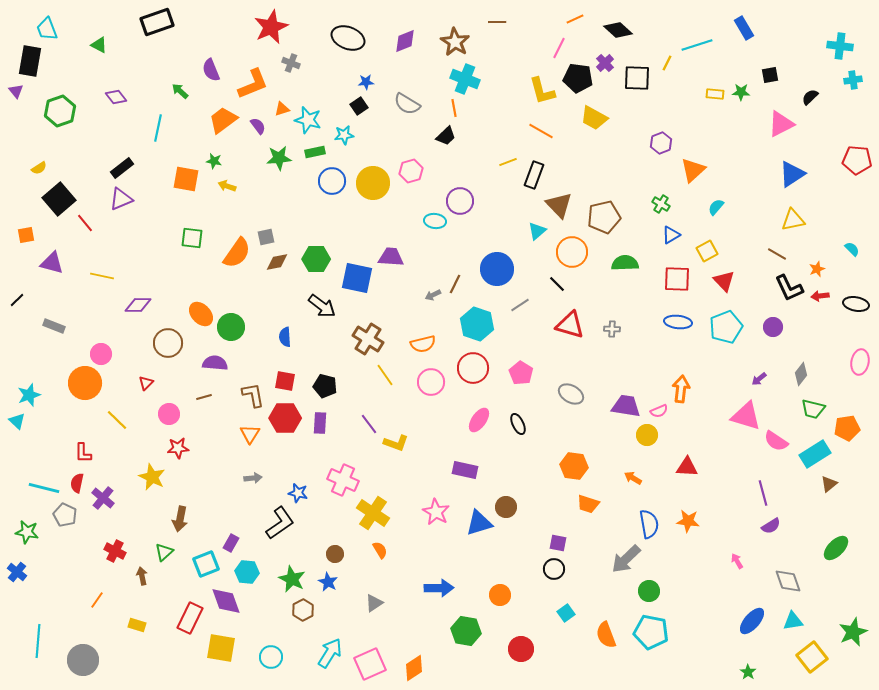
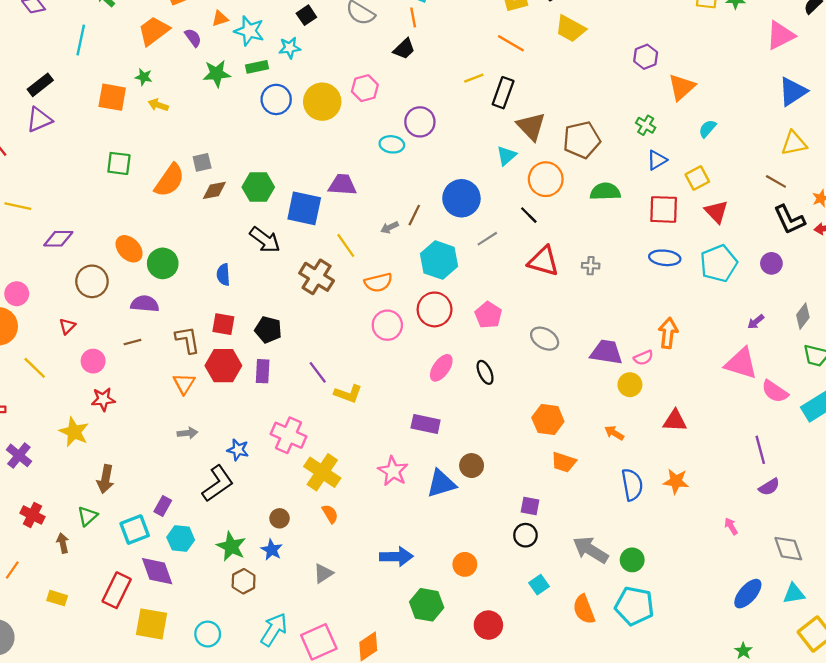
yellow line: (385, 375) -> (346, 245), moved
gray arrow: (626, 559) -> (591, 550), moved, turned 76

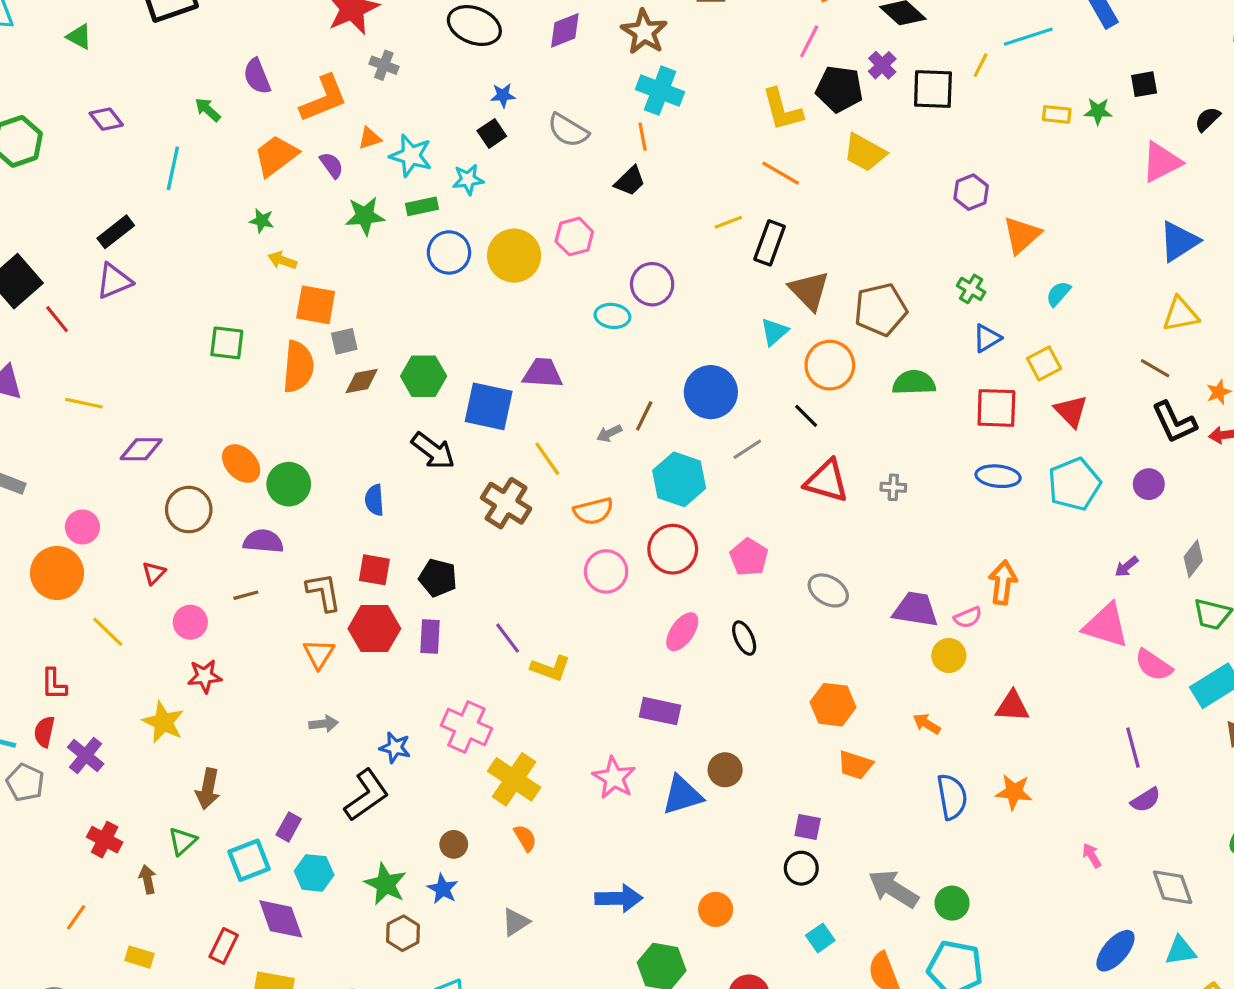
orange square: (112, 97) -> (316, 305), moved
orange semicircle: (169, 180) -> (298, 367), turned -30
red rectangle: (117, 590) -> (224, 946), size x0.7

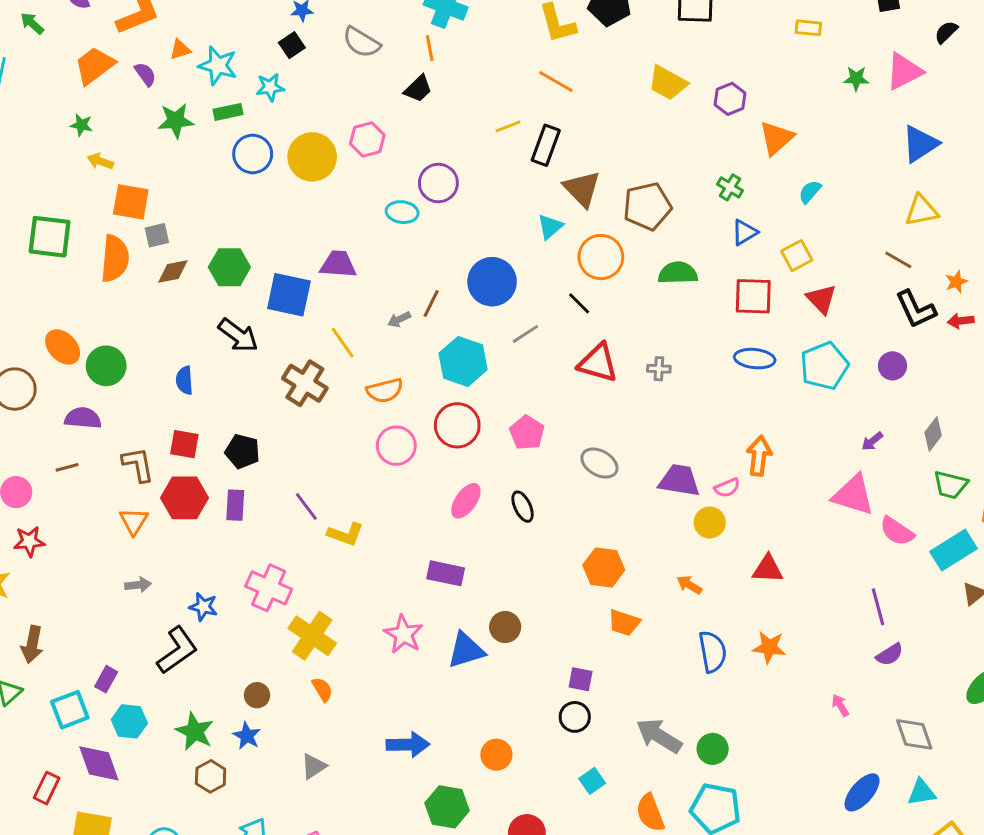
green star: (1098, 111) -> (856, 79), moved
yellow trapezoid: (865, 152) -> (668, 83), moved
green square: (227, 343) -> (50, 237), size x1.4

